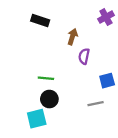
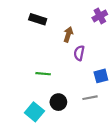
black circle: (49, 99) -> (58, 102), moved
cyan square: (37, 119) -> (34, 112), turned -36

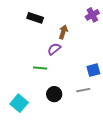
purple semicircle: (79, 53) -> (54, 49), moved, turned 40
cyan square: (34, 112) -> (19, 103), moved

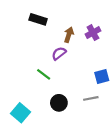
purple cross: (92, 15) -> (93, 33), moved
green line: (40, 68) -> (44, 74), turned 32

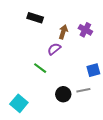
purple cross: (93, 33) -> (85, 30), turned -32
black circle: (59, 103) -> (63, 94), moved

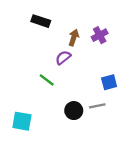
purple cross: (85, 30) -> (100, 35), turned 32
cyan square: (19, 103) -> (22, 121), turned -30

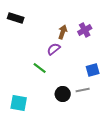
black rectangle: (41, 21) -> (16, 18), moved

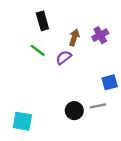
black rectangle: (16, 18) -> (42, 21), moved, turned 56
green line: (40, 68) -> (38, 50), moved

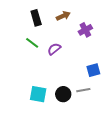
brown arrow: (74, 37) -> (63, 16), moved, turned 48
cyan square: (22, 121) -> (38, 94), moved

